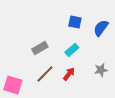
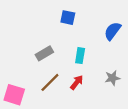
blue square: (75, 22) -> (68, 18), moved
cyan rectangle: (72, 50) -> (80, 56), turned -40

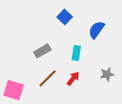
blue square: (68, 18) -> (65, 17), turned 32
blue semicircle: (112, 31) -> (96, 30), moved

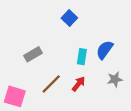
blue semicircle: (96, 30) -> (105, 50), moved
gray rectangle: (42, 51) -> (33, 54), moved

